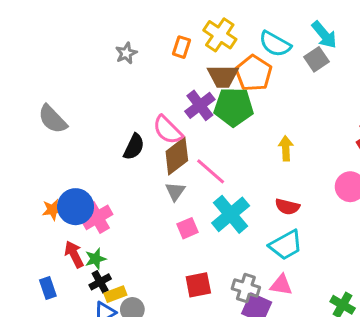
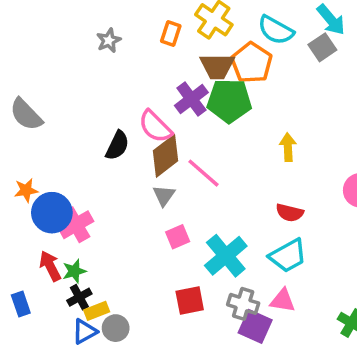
orange star: (53, 210) -> (26, 190), moved
cyan cross: (231, 214) -> (226, 256), moved

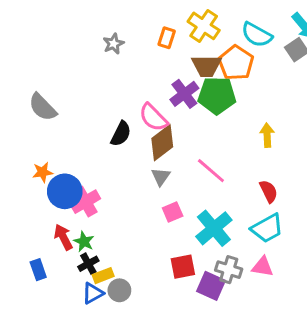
pink line: (203, 173) -> (211, 171), moved
red semicircle: (290, 213) -> (269, 191), turned -130
green star: (74, 271) -> (84, 242), turned -30
purple square: (255, 326) -> (211, 286), moved

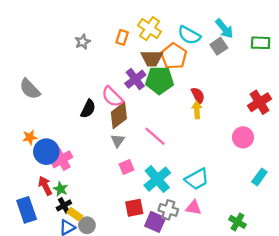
red semicircle: (269, 191) -> (198, 96), moved
blue rectangle: (38, 270) -> (27, 210), size x1.6
yellow rectangle: (103, 276) -> (75, 214), turned 56

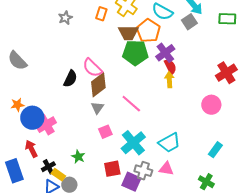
purple cross: (135, 79) -> (165, 53), moved
cyan rectangle: (259, 177) -> (215, 150), moved
green star: (61, 189) -> (78, 157), moved

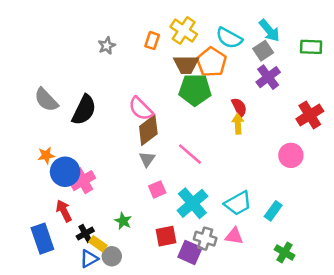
purple cross: (165, 53) -> (268, 77), moved
black semicircle: (70, 79) -> (84, 110), moved, size x1.4
cyan rectangle: (215, 150) -> (273, 211), moved

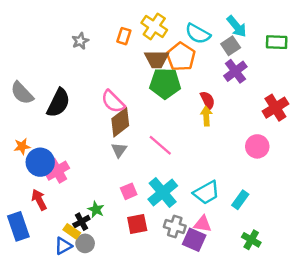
pink square: (157, 189) -> (129, 191), moved
black cross: (85, 234) -> (81, 222), moved
purple square: (190, 252) -> (194, 240), moved

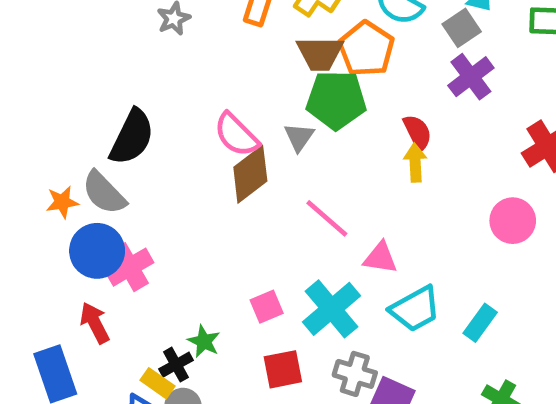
gray semicircle: (22, 93) -> (104, 193), moved
orange star: (22, 146) -> (62, 202), moved
gray triangle: (119, 150) -> (299, 137), moved
pink triangle: (203, 224) -> (380, 258), moved

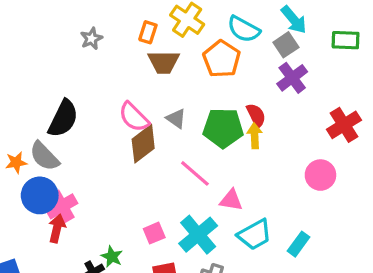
brown trapezoid: (320, 53) -> (164, 62), moved
green pentagon: (336, 100) -> (223, 128), moved
gray triangle: (299, 137) -> (176, 119), turned -30
red arrow: (95, 323) -> (57, 228), moved, turned 40

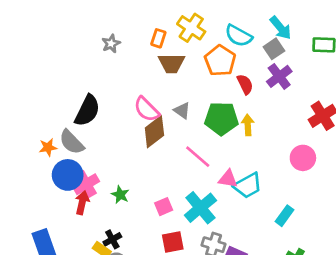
red semicircle: (256, 115) -> (245, 84), moved
cyan trapezoid: (255, 235) -> (248, 185), moved
green star: (112, 257) -> (120, 195), moved

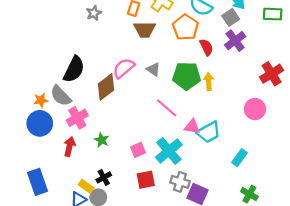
pink semicircle: (147, 109) -> (124, 68), turned 95
brown diamond: (154, 132) -> (106, 87), moved
blue circle: (68, 175) -> (40, 123), moved
pink cross: (86, 184) -> (77, 118), moved
black cross: (112, 239) -> (104, 177), moved

